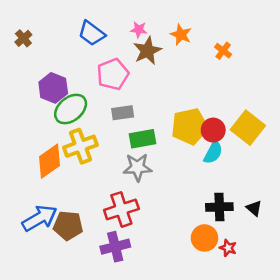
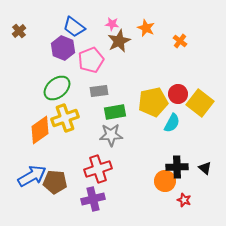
purple hexagon: (53, 88) -> (63, 48), moved
red circle: (213, 130) -> (178, 94), moved
orange circle: (204, 238) -> (165, 181), moved

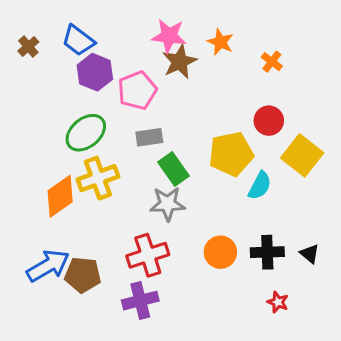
pink star: (112, 24) -> (169, 36), size x1.6
blue trapezoid: (74, 27) -> (78, 40), moved
red circle: (178, 94) -> (269, 121), moved
green rectangle: (115, 112) -> (174, 169), turned 65
orange circle: (165, 181) -> (220, 252), moved

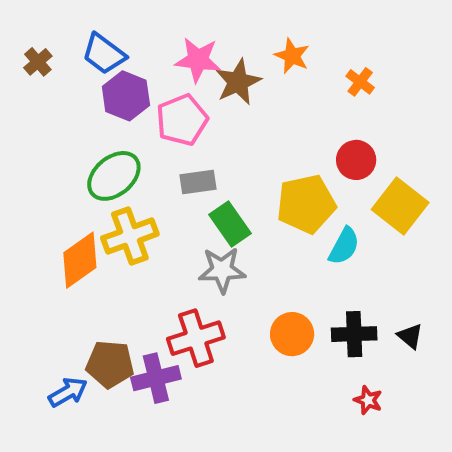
pink star: (169, 36) -> (198, 60), moved
blue arrow: (48, 266) -> (68, 392), moved, size x0.7
purple cross: (140, 301) -> (156, 378), moved

